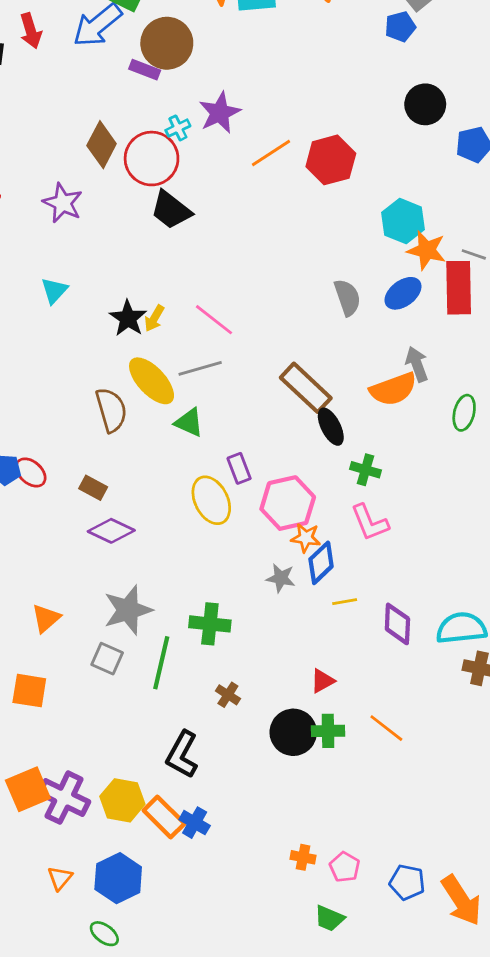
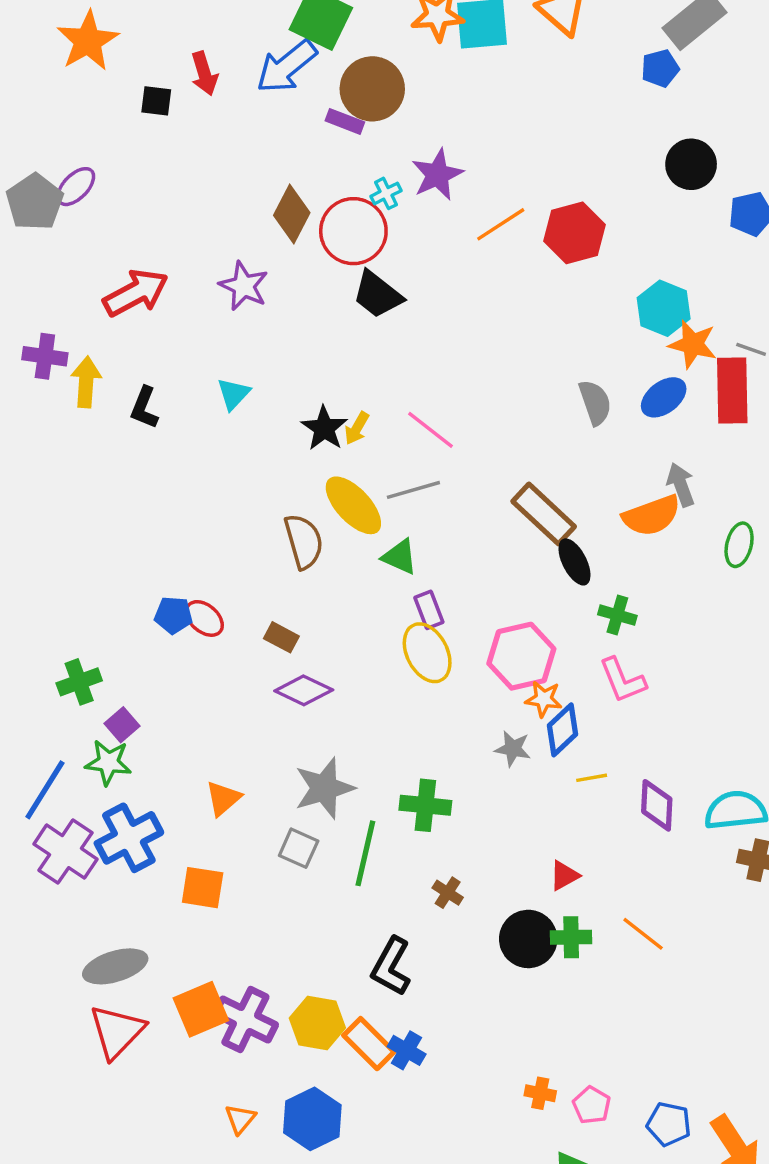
purple rectangle: (239, 468) -> (429, 610), moved

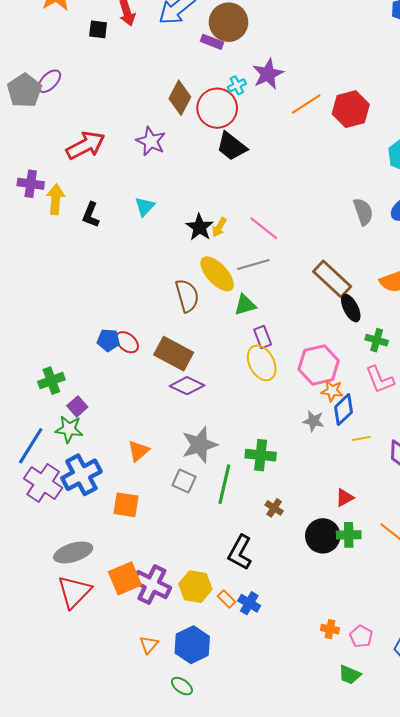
green triangle: (400, 557) -> (245, 305), turned -40
brown rectangle: (281, 637) -> (174, 354), size x1.8
orange rectangle: (369, 1044) -> (226, 599), size x0.6

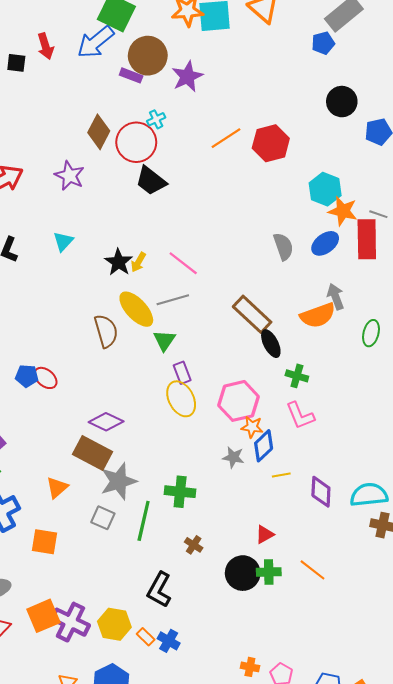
purple star: (268, 74) -> (187, 76), moved
green triangle: (245, 305) -> (164, 340), turned -40
brown rectangle: (174, 354) -> (92, 453), moved

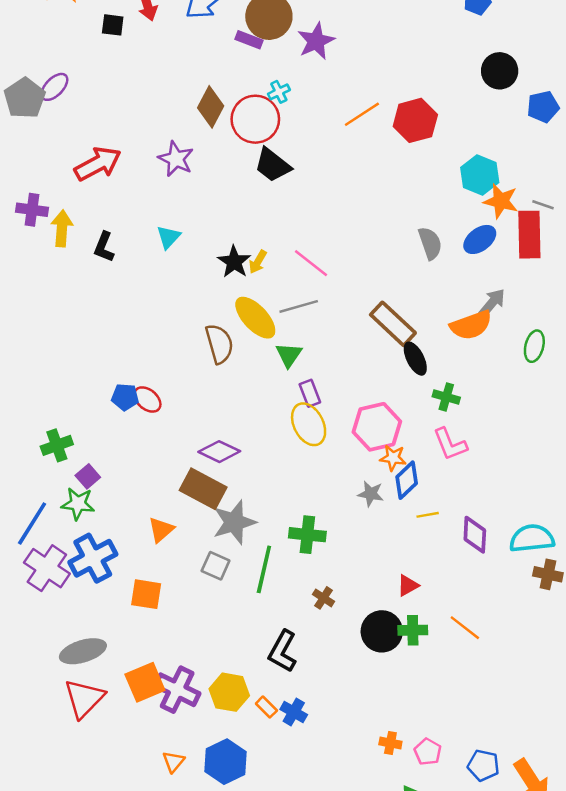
gray arrow: (336, 297) -> (492, 303), turned 60

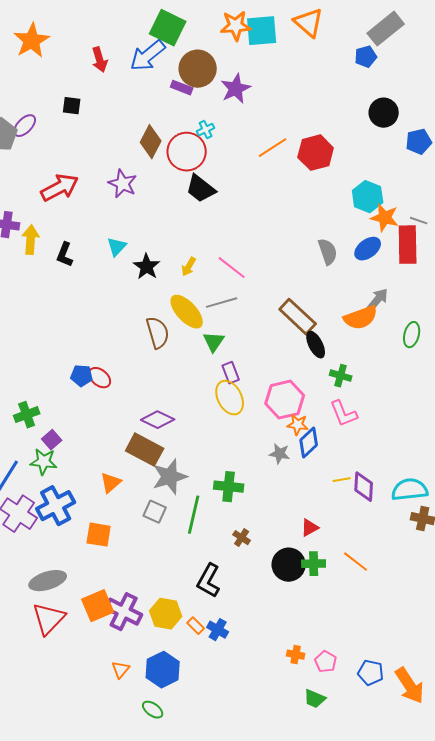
black square: (113, 25) -> (72, 106), moved
black star: (234, 262) -> (147, 267), moved
yellow line: (428, 515) -> (342, 480), moved

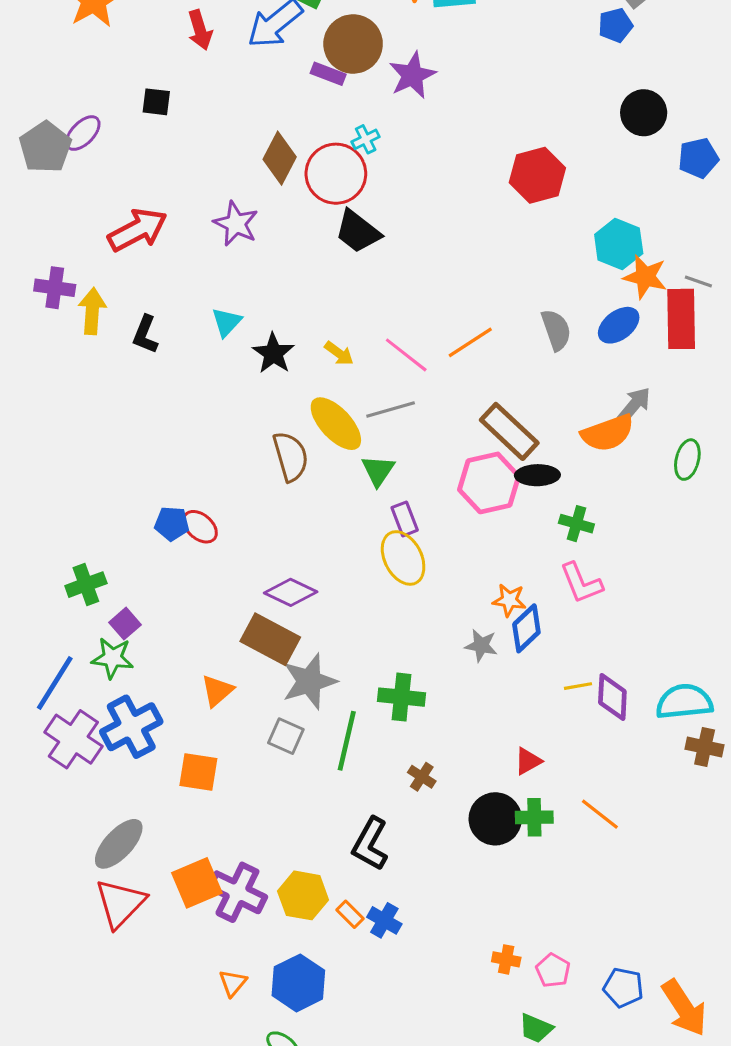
orange line: (273, 148) -> (470, 342), moved
yellow arrow: (189, 267) -> (339, 353), turned -84
black ellipse: (316, 345) -> (537, 475), turned -64
pink hexagon: (285, 400) -> (489, 483), moved
gray ellipse: (48, 581) -> (119, 844), turned -30

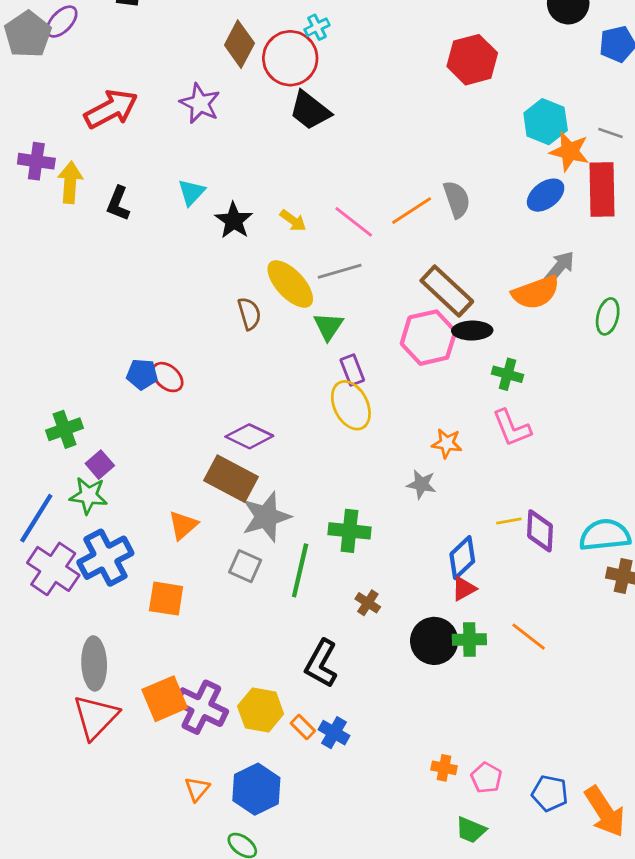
gray line: (698, 281) -> (610, 133), moved
gray semicircle: (556, 330) -> (457, 199), moved
brown semicircle: (291, 456) -> (249, 314), size x0.7
blue diamond: (526, 628) -> (462, 558), moved
gray ellipse: (119, 844) -> (94, 663), turned -45

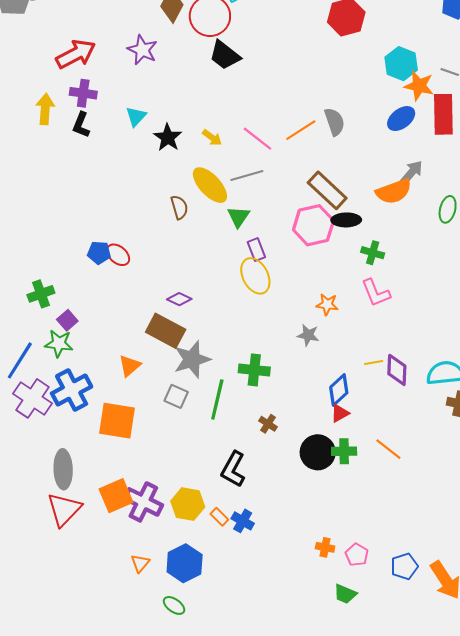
purple cross: (36, 161) -> (83, 93), moved
purple diamond: (249, 436) -> (179, 299), size x0.7
orange square: (166, 599) -> (117, 421), size x1.4
blue pentagon: (550, 793) -> (404, 566), turned -30

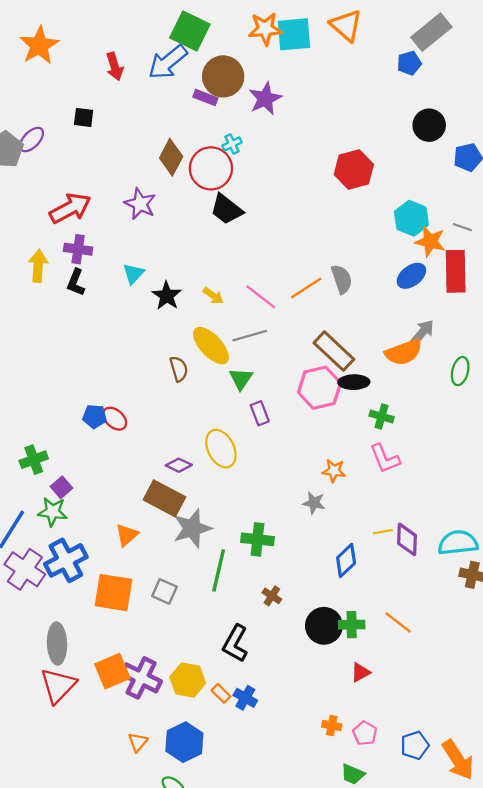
yellow ellipse: (255, 276) -> (221, 449), moved
gray square: (176, 396) -> (164, 591), moved
red triangle: (340, 413) -> (360, 672), moved

